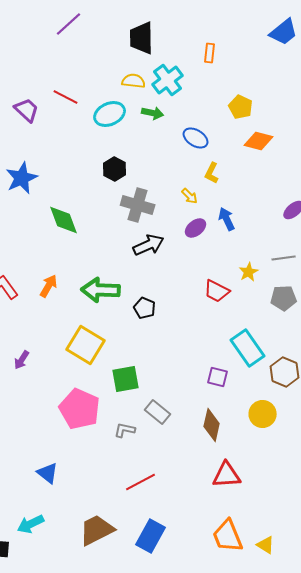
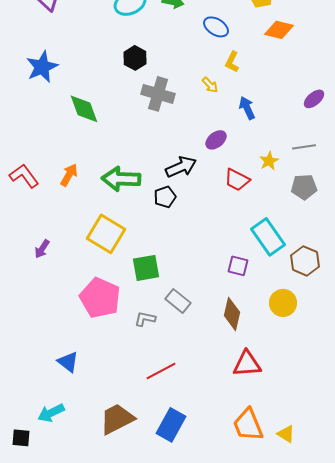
purple ellipse: (196, 228) -> (216, 140), moved
black arrow: (149, 245) -> (181, 167), moved
black pentagon: (145, 308) -> (165, 197), turned 30

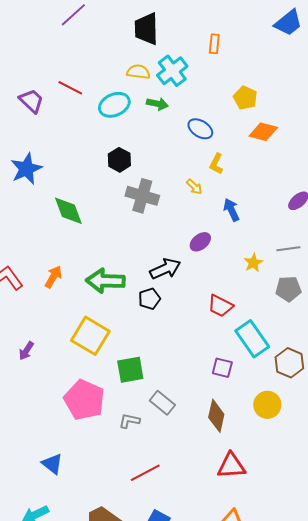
red trapezoid: (237, 180) -> (220, 306), moved

